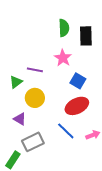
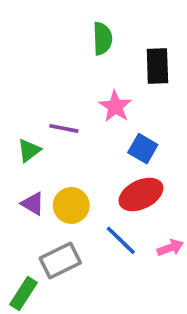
green semicircle: (64, 28) -> (102, 39), moved
yellow circle: (35, 98) -> (71, 205), moved
purple triangle: (20, 119) -> (33, 204), moved

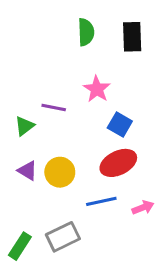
black rectangle: (157, 66) -> (132, 37), moved
blue line: (121, 240) -> (101, 201), turned -56
gray rectangle: (60, 261) -> (63, 237), moved

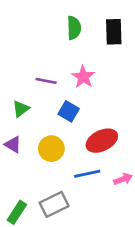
purple line: (54, 108) -> (46, 81), moved
blue square: (120, 124) -> (69, 111), moved
purple triangle: (27, 171) -> (13, 145), moved

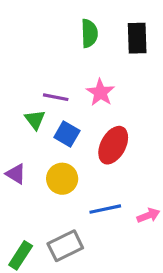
green triangle: (21, 109) -> (35, 120), moved, turned -30
blue square: (69, 111) -> (67, 134), moved
red ellipse: (102, 141) -> (113, 145), moved, turned -36

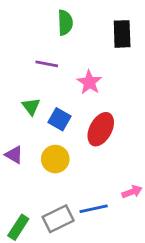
green semicircle: (89, 33) -> (65, 23), moved
purple line: (56, 97) -> (47, 64), moved
blue line: (105, 209) -> (94, 209), moved

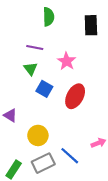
green triangle: (31, 106) -> (31, 69), moved
yellow circle: (55, 159) -> (38, 135), moved
blue line: (94, 209) -> (70, 156), turned 54

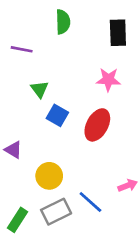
purple line: (35, 47) -> (22, 49), moved
pink star: (67, 61) -> (108, 80), moved, turned -30

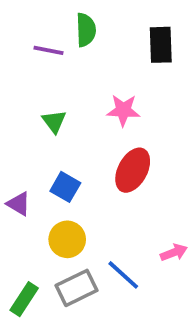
purple line: (22, 49) -> (48, 50), moved
pink star: (108, 80) -> (123, 110), moved
blue square: (57, 115) -> (65, 187), moved

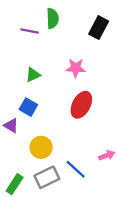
black rectangle: (161, 45) -> (99, 28), turned 30
green triangle: (54, 122) -> (33, 75), turned 42
blue square: (65, 187) -> (28, 107), moved

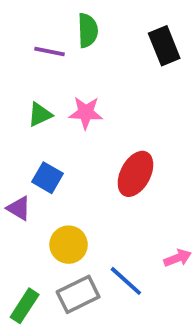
black rectangle: (99, 28) -> (164, 46), turned -50
pink star: (76, 68) -> (86, 113), moved
green triangle: (33, 75) -> (40, 115), moved

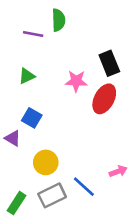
black rectangle: (164, 46) -> (109, 63), moved
pink star: (86, 113) -> (76, 81), moved
red ellipse: (135, 174) -> (104, 99), moved

